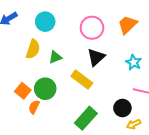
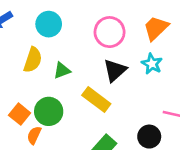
cyan star: (134, 62) -> (152, 64), moved

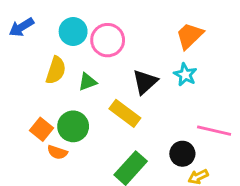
pink circle: (110, 32) -> (108, 40), moved
orange semicircle: (34, 135) -> (57, 152), turned -96

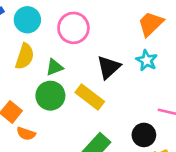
cyan circle: (73, 31) -> (27, 20), moved
green circle: (73, 126) -> (50, 96), moved

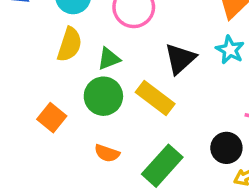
orange semicircle: (26, 134) -> (107, 153), moved

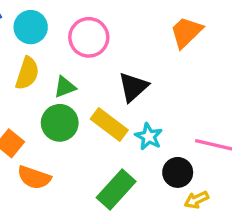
cyan star: (230, 50) -> (149, 137), moved
orange semicircle: (107, 153) -> (34, 178), moved, size x1.4

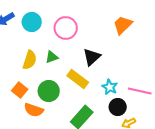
yellow semicircle: (27, 73) -> (30, 60), moved
green circle: (60, 123) -> (49, 91), moved
cyan star: (149, 137) -> (110, 87), moved

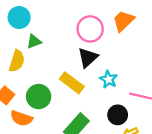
pink circle: (66, 28) -> (90, 29), moved
green triangle: (52, 57) -> (34, 42), moved
cyan star: (110, 87) -> (108, 79), moved

